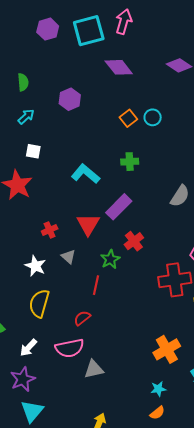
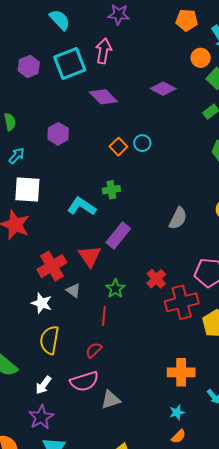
white square: (33, 151) -> (27, 189), size x1.8
green cross: (130, 162) -> (111, 190), moved
red cross: (50, 230) -> (52, 266), size x1.8
red cross: (134, 241) -> (156, 279), moved
orange cross: (167, 349) -> (181, 372), turned 36

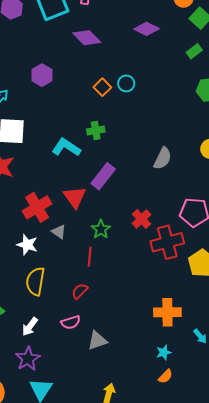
pink semicircle: (84, 381) -> (71, 322), size x0.7

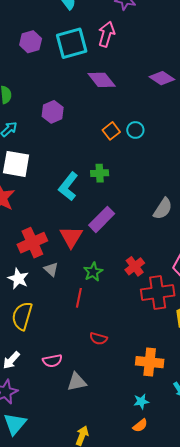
cyan L-shape: (66, 147) -> (68, 186), turned -92
red semicircle: (80, 291) -> (98, 339), moved, turned -126

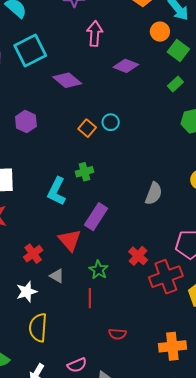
pink arrow: (106, 34) -> (95, 33), moved
red cross: (32, 243) -> (33, 254), size x0.7
white star: (18, 279) -> (27, 292), turned -30

